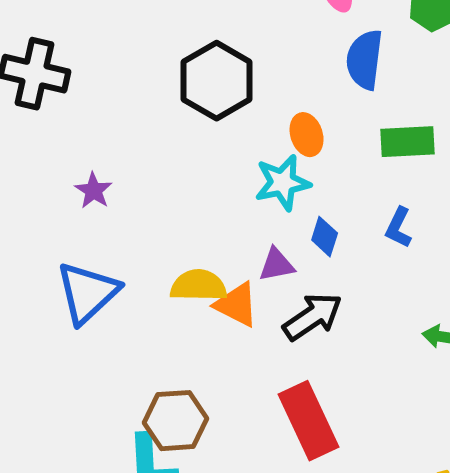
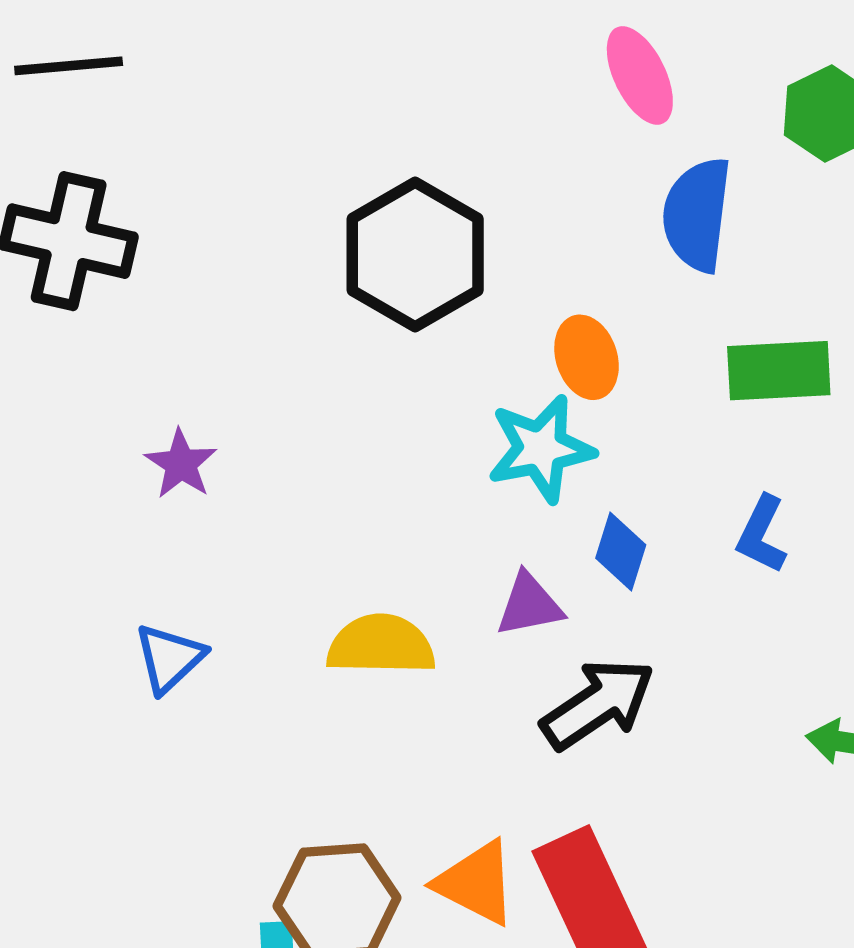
blue triangle: (88, 293) -> (169, 658), size x0.6
orange triangle: (237, 305) -> (476, 883), moved

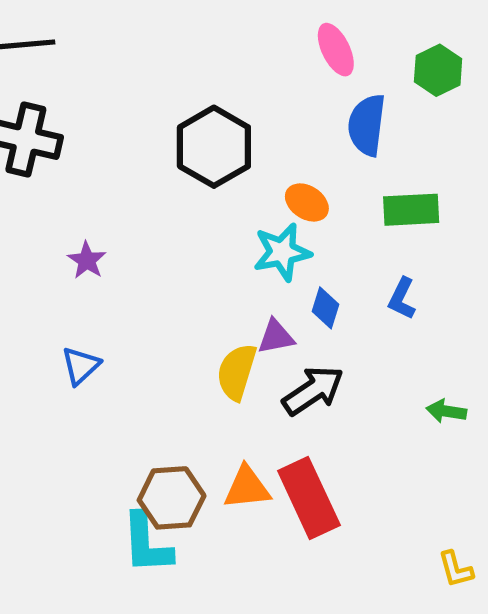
orange ellipse: (587, 357) -> (307, 202), turned -39
yellow semicircle: (381, 645) -> (237, 372), moved, turned -74
orange triangle: (476, 883) -> (247, 488), turned -33

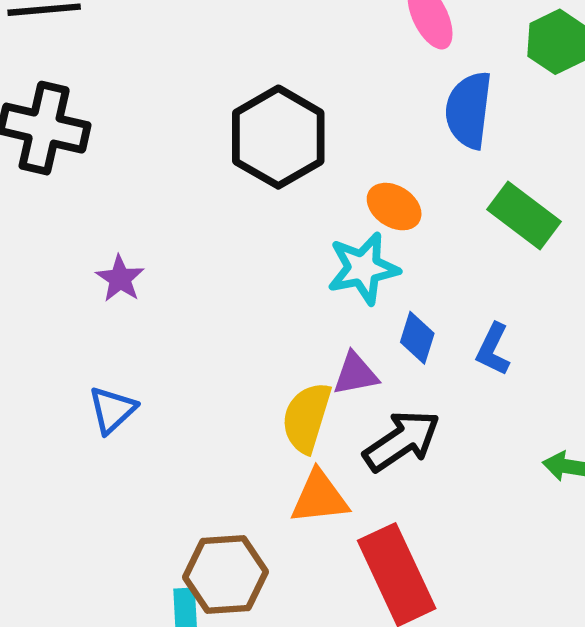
green rectangle: (411, 210) -> (524, 216), turned 40
blue L-shape: (402, 299) -> (493, 349), moved
orange triangle: (247, 488) -> (319, 497), moved

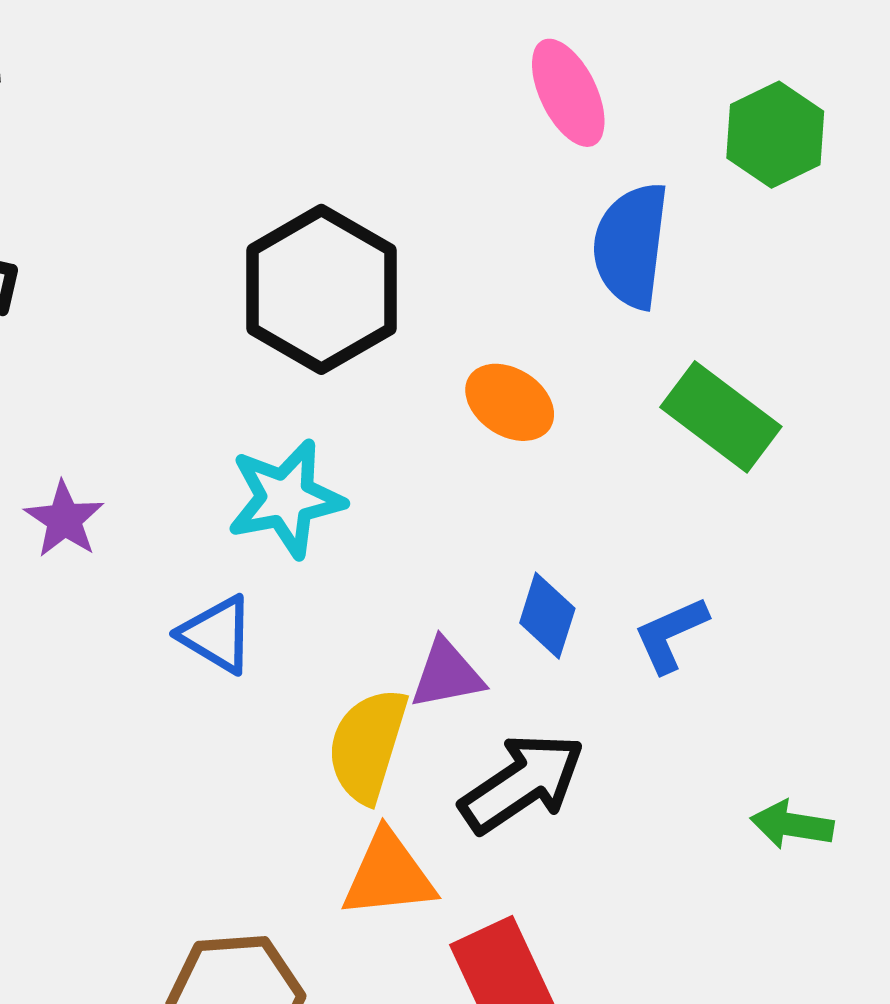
cyan star: (363, 268) -> (286, 499), moved
blue L-shape: (493, 349) -> (671, 634), turned 40
blue triangle: (112, 410) -> (217, 634), moved, turned -46

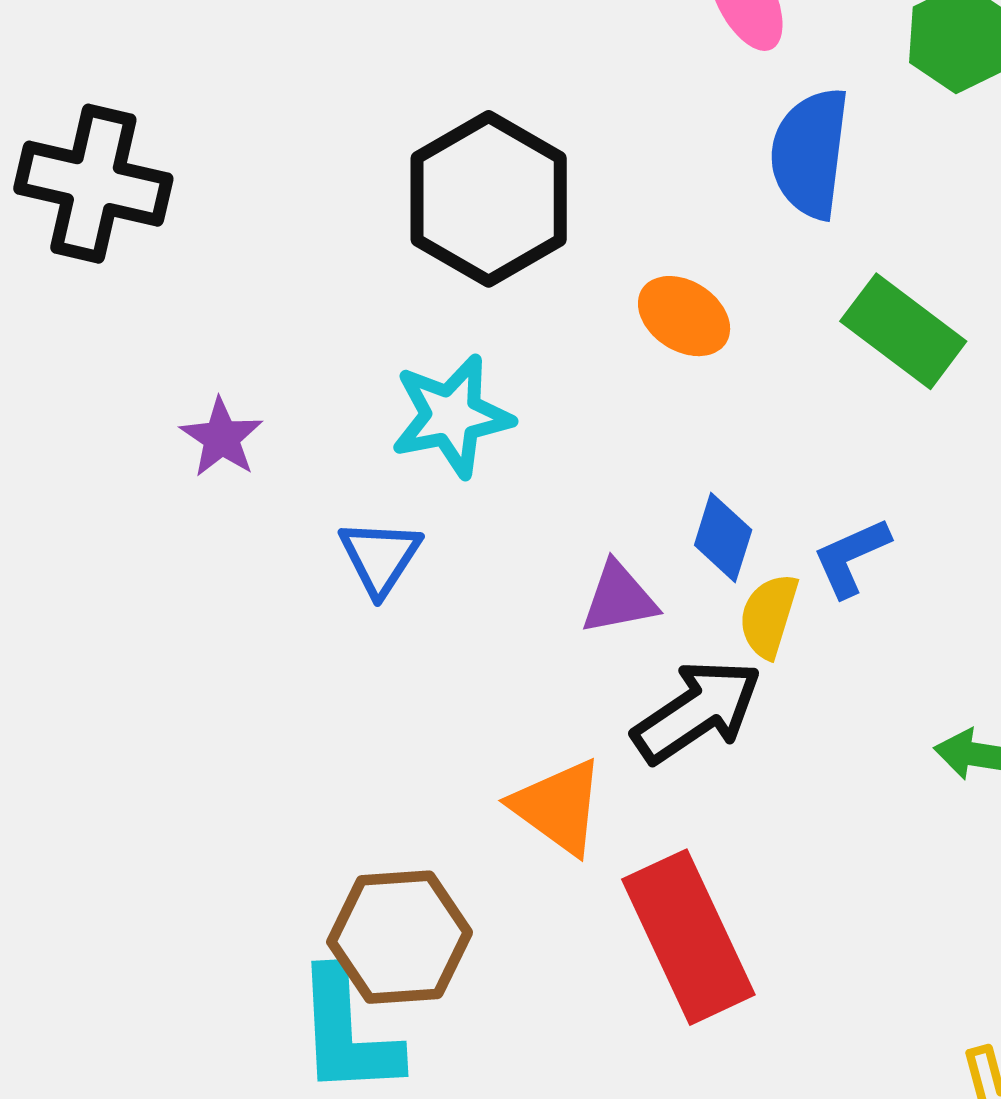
blue triangle: (217, 634) -> (380, 557), turned 32
yellow semicircle: (367, 745) -> (769, 616), moved, size x0.7
orange triangle: (388, 875) -> (558, 807), turned 42

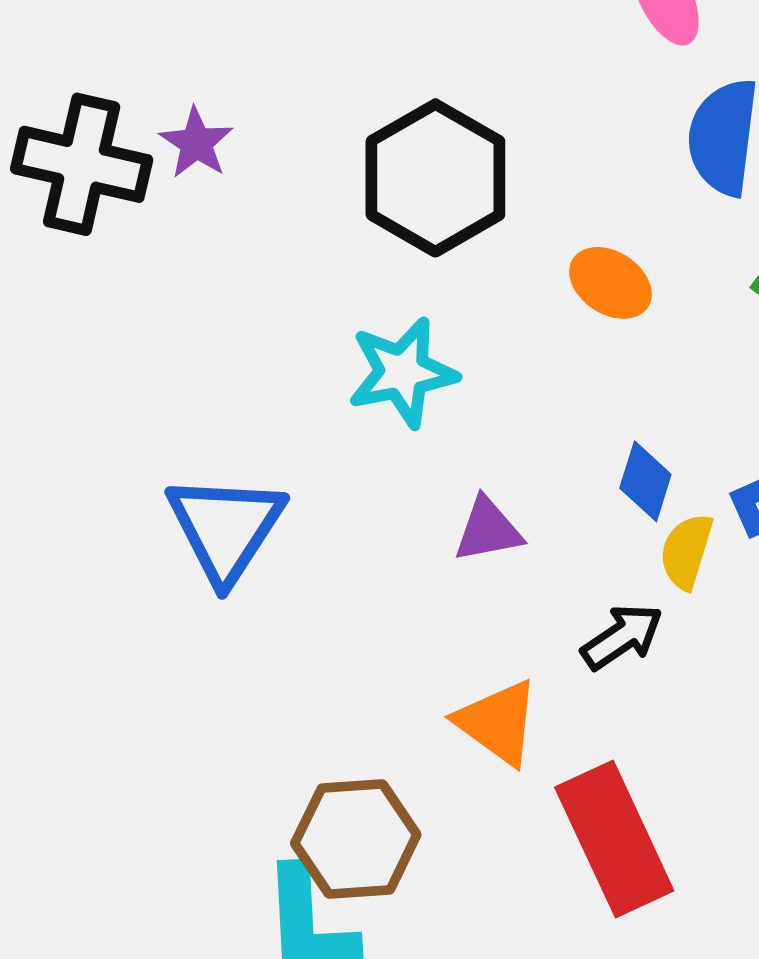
purple star: (221, 438) -> (196, 143), moved
blue triangle: (380, 557) -> (225, 528), moved, size x1.6
purple triangle: (619, 598) -> (488, 530), moved
black arrow: (697, 711) -> (622, 637), size x0.7

